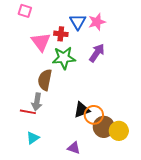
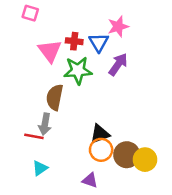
blue triangle: (78, 22) -> (99, 42), moved
orange circle: (94, 115) -> (101, 150), moved

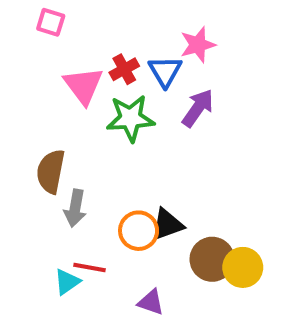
red cross: (74, 41) -> (124, 69), turned -35
brown semicircle: (55, 97) -> (51, 171), moved
red line: (34, 136) -> (90, 267), moved
orange circle: (101, 150) -> (139, 231), moved

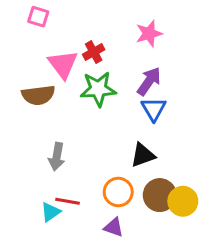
blue triangle: (165, 71) -> (154, 109), moved
brown semicircle: (51, 171) -> (38, 95), moved, turned -108
black triangle: (167, 225) -> (143, 155), moved
orange circle: (139, 231) -> (118, 192), moved

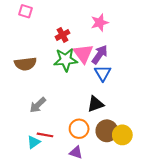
pink triangle: (63, 64) -> (83, 53), moved
gray arrow: (57, 157) -> (38, 105), turned 36

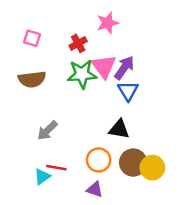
pink square: (25, 11) -> (32, 38), moved
pink star: (100, 23) -> (108, 23), moved
black triangle: (96, 104) -> (119, 129), turned 30

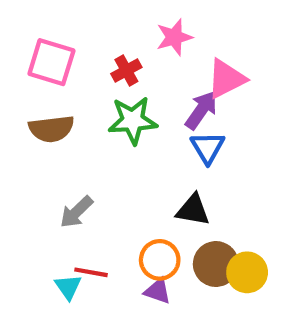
pink square: (32, 38) -> (51, 62), size x1.6
pink triangle: (104, 66) -> (226, 79), moved, turned 40
cyan triangle: (42, 177) -> (68, 287), turned -30
purple triangle: (95, 189) -> (158, 291), moved

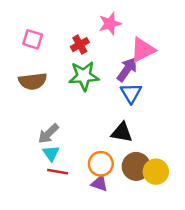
pink square: (51, 62) -> (33, 39), size x0.7
cyan triangle: (68, 287) -> (51, 153), moved

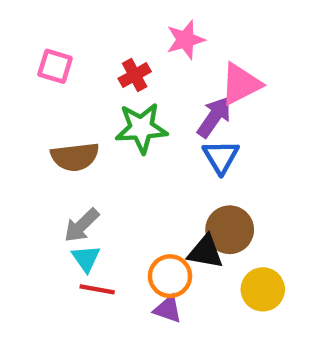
brown semicircle: (33, 81) -> (75, 157), moved
black triangle: (122, 132) -> (205, 252), moved
brown circle: (136, 166) -> (230, 230), moved

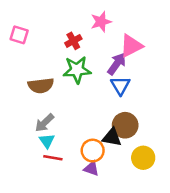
pink square: (55, 66) -> (19, 35), moved

